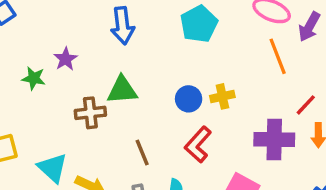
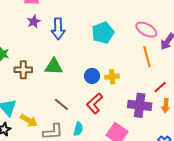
purple star: (66, 59) -> (34, 22), moved
brown cross: (90, 113) -> (23, 70), moved
brown line: (142, 152) -> (61, 104), turned -35

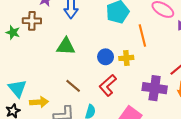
orange line: (147, 57) -> (142, 36), moved
brown cross: (23, 70) -> (32, 21), moved
yellow arrow: (29, 121) -> (39, 102), turned -36

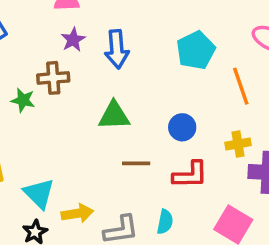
yellow cross: (126, 58) -> (238, 144), moved
red L-shape: (108, 85) -> (190, 175), turned -135
brown line: (73, 86) -> (136, 163), moved, turned -35

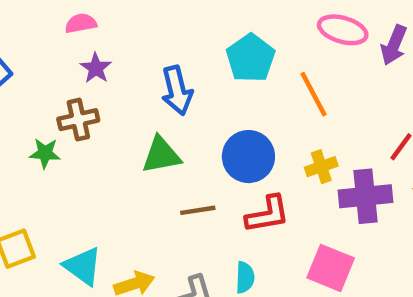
blue arrow: (117, 49) -> (177, 90), moved
blue circle: (182, 127) -> (248, 157), size x1.5

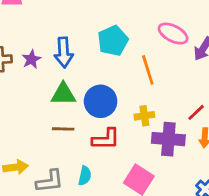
purple star: (96, 68) -> (31, 59), moved
green triangle: (161, 155) -> (63, 94), moved

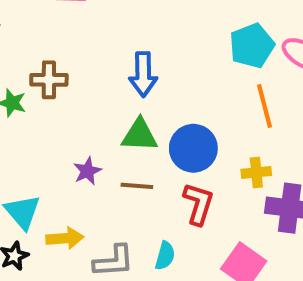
cyan pentagon: (113, 41) -> (252, 46), moved
purple star: (31, 59) -> (87, 171), moved
red L-shape: (106, 139) -> (198, 204), turned -76

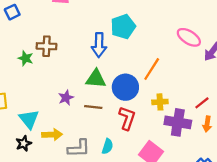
cyan pentagon: (252, 46) -> (123, 27), moved
orange line: (265, 106) -> (152, 69), moved, turned 45

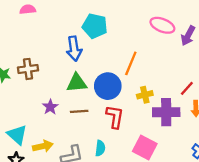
cyan pentagon: (123, 27) -> (95, 26), turned -30
brown cross: (46, 46) -> (28, 69), moved

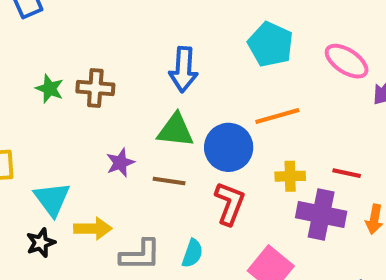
cyan pentagon: (95, 26) -> (271, 44), moved
orange line: (131, 63) -> (277, 116), turned 40
red line: (187, 88) -> (347, 173), moved, turned 49

